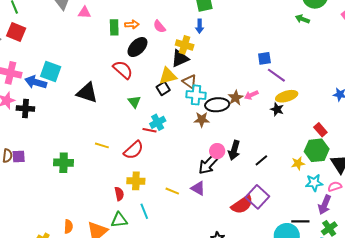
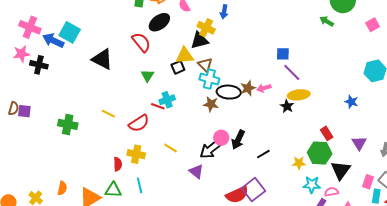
yellow line: (172, 191) -> (171, 148), moved

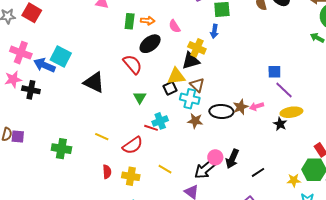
cyan cross: (209, 79) -> (190, 99), moved
brown star: (211, 104) -> (195, 121), moved
red semicircle: (118, 164) -> (107, 172), moved

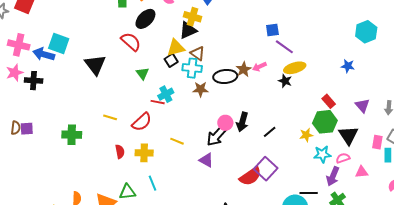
black triangle: (94, 82) -> (95, 65), turned 35

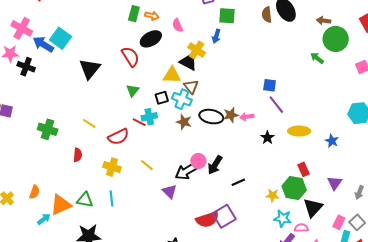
black triangle: (188, 30) -> (188, 62), turned 36
black square: (171, 60) -> (162, 98), moved
yellow ellipse: (295, 68) -> (299, 131), moved
red semicircle: (120, 152) -> (78, 155), moved

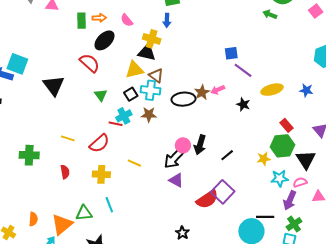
brown star: (184, 122) -> (149, 115), moved
purple triangle: (170, 191) -> (176, 180), moved

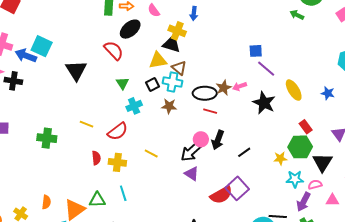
yellow ellipse: (272, 90) -> (294, 90), turned 70
black star: (243, 104) -> (264, 103), size x1.6
cyan cross: (124, 116) -> (134, 106), moved
red line: (116, 124) -> (210, 111), moved
red semicircle: (65, 172) -> (96, 158), moved

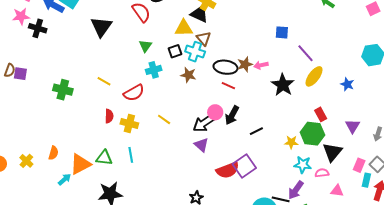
purple line: (266, 69) -> (306, 53), moved
yellow ellipse: (294, 90) -> (314, 76), turned 60
purple arrow: (303, 202) -> (296, 190), moved

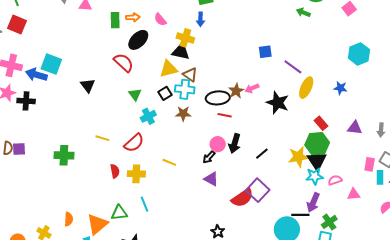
black triangle: (101, 27) -> (88, 85), size x0.7
black arrow: (204, 123) -> (209, 157), size x0.6
purple triangle: (353, 126) -> (355, 128), turned -42
yellow star: (291, 142) -> (298, 157), size x1.5
black triangle: (332, 152) -> (317, 161), moved

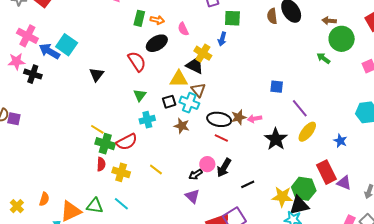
red rectangle: (321, 123) -> (326, 172), moved, size x1.6
green cross: (64, 155) -> (105, 144), moved
black triangle: (317, 161) -> (299, 205), turned 35
cyan line: (144, 204) -> (121, 204), turned -42

